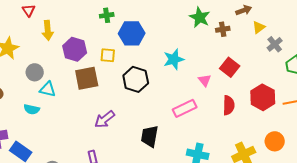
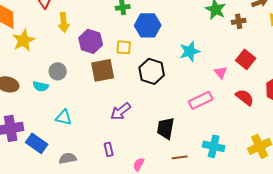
gray circle: (35, 72) -> (58, 71), moved
cyan triangle: (48, 89) -> (64, 117), moved
red semicircle: (229, 105) -> (245, 97), turned -54
cyan semicircle: (32, 109) -> (41, 86), moved

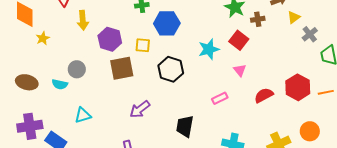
yellow star: (24, 40) -> (43, 38), size x0.6
red square: (246, 59) -> (239, 40), moved
red semicircle: (245, 97) -> (264, 95), turned -66
pink rectangle: (201, 100) -> (220, 98), size x0.7
cyan triangle: (64, 117) -> (83, 115), turned -30

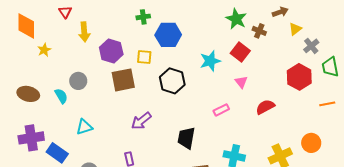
brown cross: (258, 19) -> (259, 31), turned 32
cyan semicircle: (60, 84) -> (61, 96), turned -133
red hexagon: (298, 87) -> (299, 77), moved

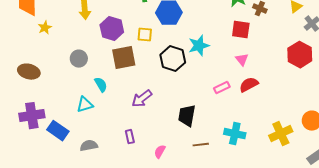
red square: (240, 52) -> (241, 30), turned -30
cyan star: (210, 61) -> (199, 46), moved
cyan semicircle: (61, 96) -> (101, 85), moved
red semicircle: (265, 107) -> (249, 85), moved

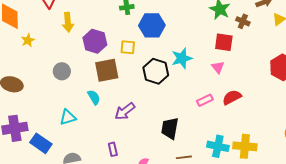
pink triangle: (242, 60) -> (218, 67), moved
cyan semicircle: (101, 85) -> (94, 97), moved
yellow cross: (281, 134) -> (245, 146), moved, turned 30

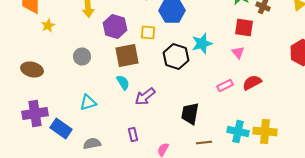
cyan semicircle: (94, 97) -> (123, 82), moved

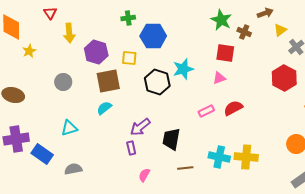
pink triangle: (238, 52) -> (219, 78), turned 48
cyan semicircle: (123, 82) -> (104, 108), turned -98
purple arrow: (145, 96) -> (140, 127), moved
purple rectangle: (133, 134) -> (131, 148), moved

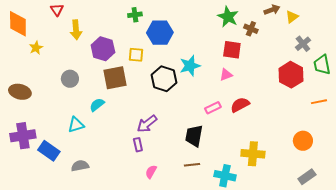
yellow triangle: (280, 30) -> (292, 17), moved
cyan semicircle: (104, 108) -> (97, 105), moved
black trapezoid: (171, 139) -> (194, 136), moved
cyan cross: (219, 157) -> (225, 176), moved

